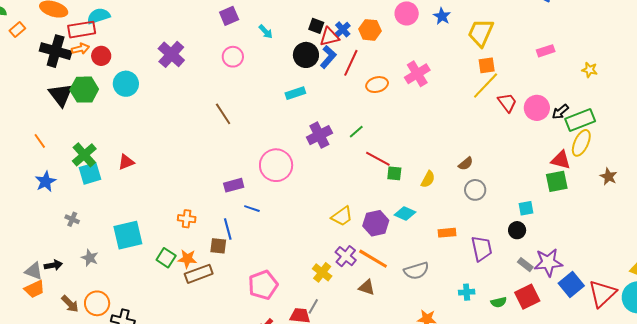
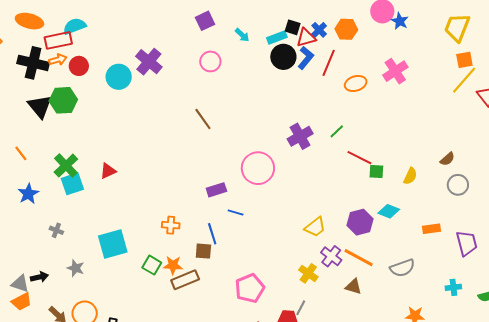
blue star: (442, 16) -> (400, 21), moved
cyan circle: (126, 84) -> (119, 77), moved
cyan rectangle: (295, 93) -> (277, 38), moved
yellow trapezoid: (342, 216) -> (315, 227), moved

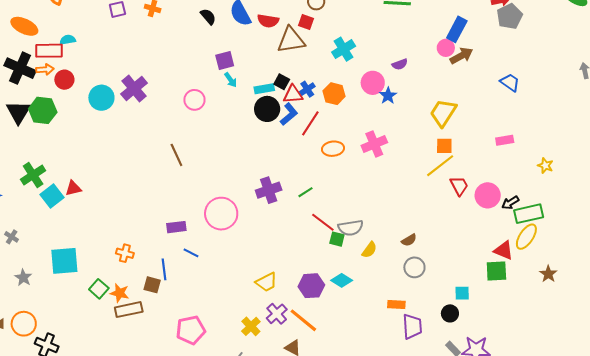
purple square: (205, 21) -> (225, 61), moved
cyan semicircle: (75, 26) -> (68, 40), size x0.7
cyan square: (72, 184) -> (52, 196), moved, turned -30
orange rectangle: (431, 229) -> (396, 304), moved
gray semicircle: (402, 268) -> (351, 228), moved

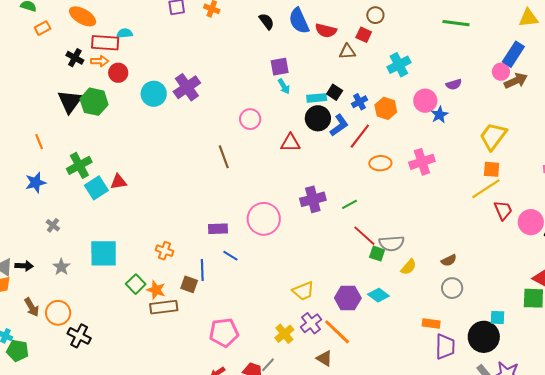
brown triangle: (291, 40) -> (347, 52), size x0.6
black cross: (20, 68) -> (75, 58), size x0.6
red triangle: (293, 94) -> (290, 143), moved
pink circle: (194, 100) -> (250, 119), moved
black circle: (450, 313) -> (484, 337), size x1.8

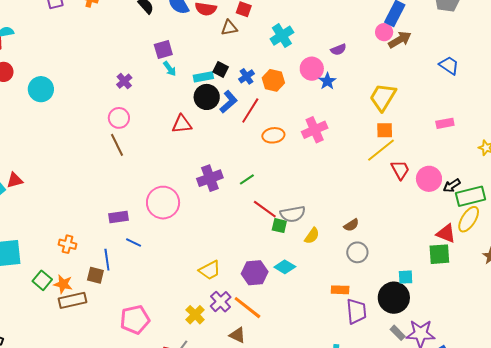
purple cross: (187, 87) -> (124, 81), moved, size x0.6
pink circle: (250, 119) -> (119, 118), moved

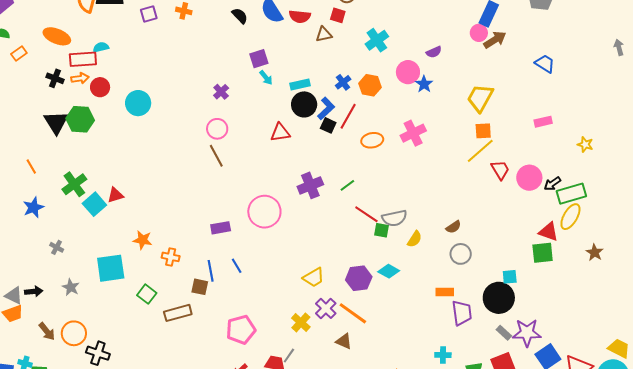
black square: (221, 69) -> (328, 125), moved
blue line: (134, 243) -> (237, 266), moved, turned 35
orange star: (63, 284) -> (143, 240), moved

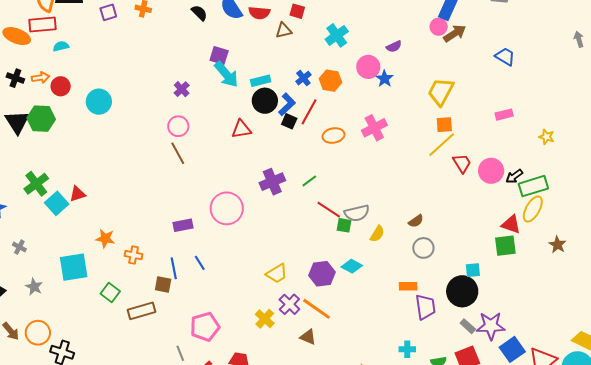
red rectangle: (83, 59) -> (42, 25), moved
purple square: (259, 59) -> (219, 56), turned 36
cyan arrow: (266, 78) -> (226, 74), size x1.8
gray line: (289, 356) -> (180, 353), moved, turned -56

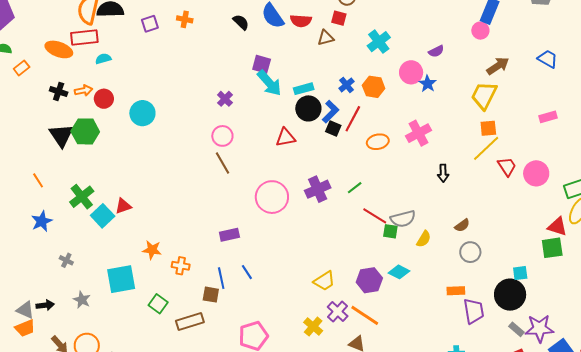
brown arrow: (455, 33) -> (498, 66), moved
black arrow: (514, 176) -> (443, 173), moved, turned -54
pink circle: (227, 208) -> (272, 197), moved

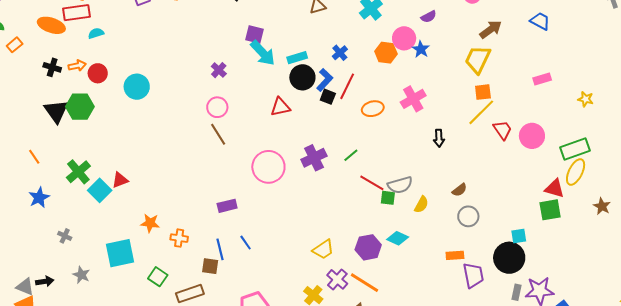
orange hexagon: (374, 87) -> (386, 53), moved
gray rectangle: (516, 329) -> (517, 292), turned 63

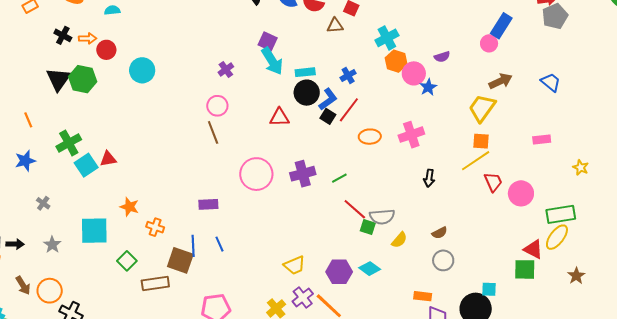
orange hexagon: (386, 53) -> (396, 61), moved
brown square: (210, 266) -> (180, 260), size x1.5

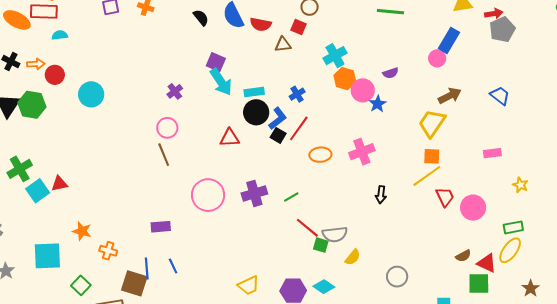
yellow star: (581, 167) -> (520, 185), moved
green rectangle: (561, 214) -> (513, 227), size x0.7
brown semicircle: (440, 233) -> (463, 256), moved

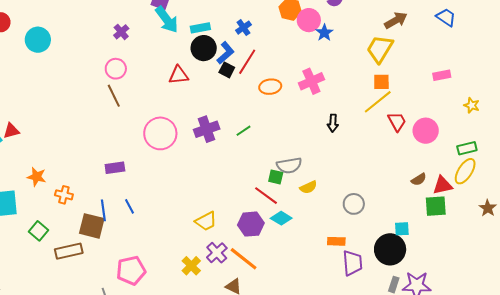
red line: (307, 228) -> (266, 196), moved
yellow semicircle: (353, 257) -> (308, 187), turned 30
red triangle: (487, 263) -> (443, 185), turned -35

